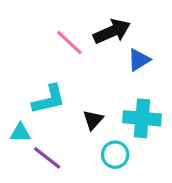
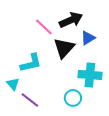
black triangle: (93, 120) -> (64, 48), moved, size x1.6
cyan triangle: (20, 133) -> (13, 84), turned 48

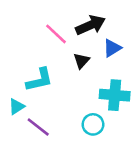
black triangle: (64, 48) -> (82, 61), size x0.6
cyan triangle: (13, 84) -> (17, 107), turned 40

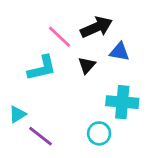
blue triangle: (112, 48) -> (120, 52), turned 42
cyan L-shape: (39, 80) -> (42, 68), moved

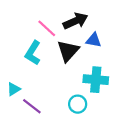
black triangle: (87, 65) -> (68, 51), size x1.6
cyan L-shape: (42, 68) -> (33, 53), turned 135

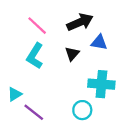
pink line: (47, 28) -> (37, 26), moved
black triangle: (68, 51) -> (72, 54), size x0.6

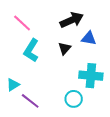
pink line: (37, 26) -> (22, 23), moved

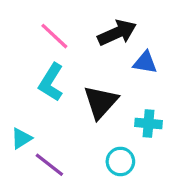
pink line: (22, 23) -> (54, 36), moved
black triangle: (65, 48) -> (101, 102), moved, size x1.6
cyan cross: (91, 76) -> (148, 124), size x0.7

